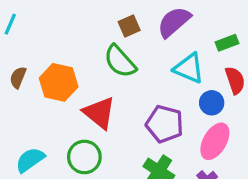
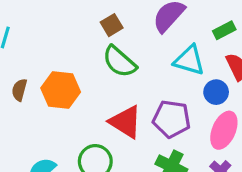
brown square: (129, 26) -> (112, 25), moved
red triangle: (99, 113) -> (126, 122), moved

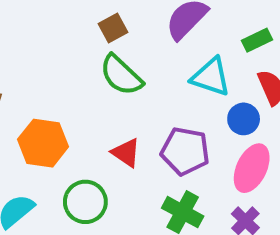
orange hexagon: (61, 90) -> (43, 143), moved
red triangle: (126, 122) -> (126, 153), size x0.7

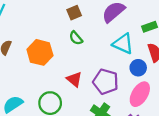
green semicircle: (121, 75) -> (76, 38), size x0.6
orange hexagon: (43, 143) -> (40, 52), moved

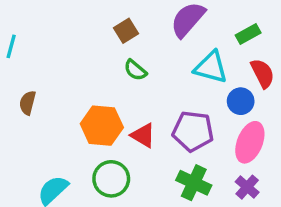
orange hexagon: (40, 52) -> (102, 126), moved

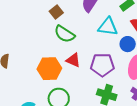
green semicircle: (135, 70) -> (64, 34), size x1.5
red triangle: (143, 135) -> (73, 60), moved

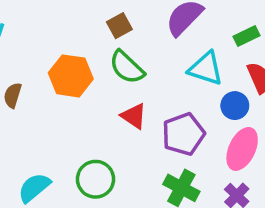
purple pentagon: (102, 65) -> (183, 134), turned -30
orange hexagon: (49, 69) -> (71, 76), moved

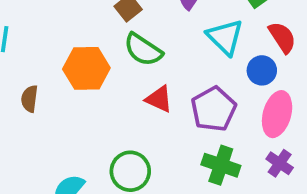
cyan triangle: (206, 69) -> (225, 37), turned 36

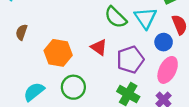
green semicircle: (143, 50) -> (116, 17), moved
orange hexagon: (86, 68) -> (58, 53), moved

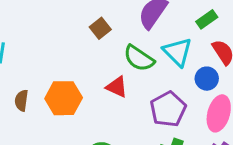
red triangle: (99, 47) -> (117, 87), moved
orange hexagon: (58, 53) -> (64, 98), moved

